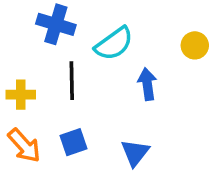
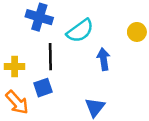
blue square: (73, 142) -> (43, 88), moved

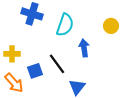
cyan semicircle: (80, 31) -> (65, 25), turned -35
black line: (50, 57) -> (57, 64), moved, turned -35

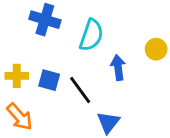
yellow circle: (111, 26) -> (156, 49), moved
blue square: (35, 71) -> (49, 80), moved, turned 35

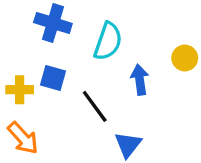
blue square: (49, 80) -> (53, 78), moved

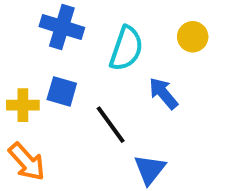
yellow circle: (185, 58) -> (193, 37), moved
blue arrow: (140, 80) -> (163, 93), turned -32

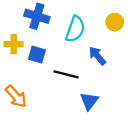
yellow cross: (23, 105) -> (14, 44), moved
black line: (111, 125) -> (66, 74), turned -40

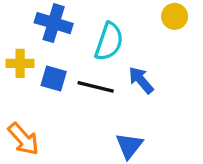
yellow circle: (115, 22) -> (175, 16), moved
black line: (66, 74) -> (96, 87), moved

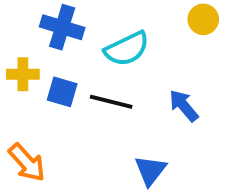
cyan semicircle: (109, 42) -> (127, 49), turned 45
blue arrow: (141, 80) -> (184, 106), moved

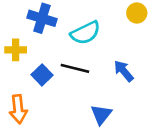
blue square: (62, 92) -> (42, 75), moved, turned 30
orange arrow: (27, 162) -> (18, 109), turned 36

